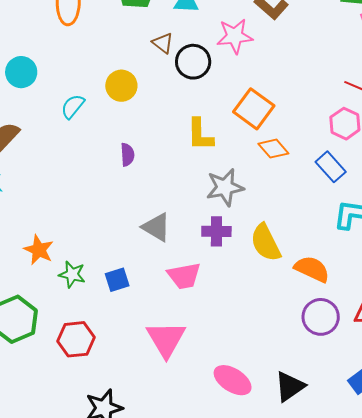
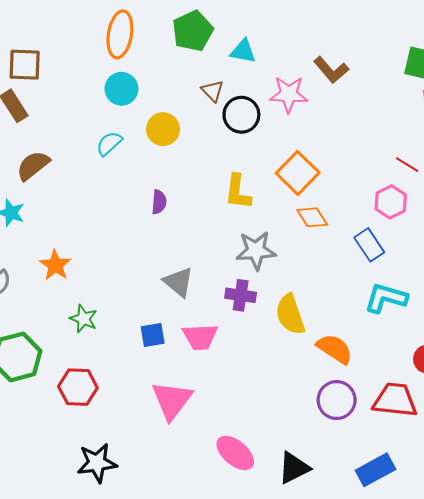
cyan circle: (21, 72) -> (121, 89), moved
orange star: (39, 250) -> (55, 265), moved
blue square: (117, 280) -> (153, 335), moved

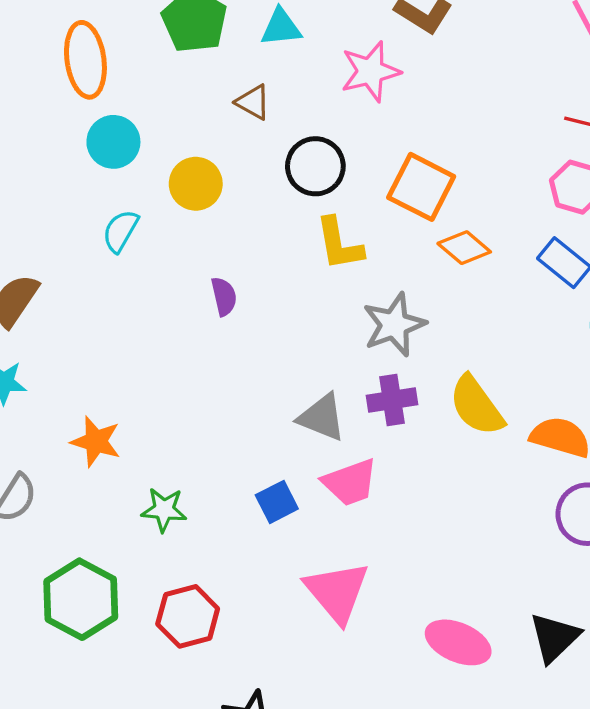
black circle: (241, 115) -> (315, 166), moved
gray triangle: (179, 282) -> (322, 417), moved

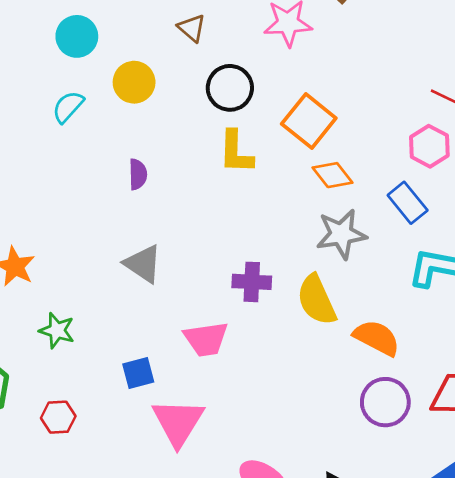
gray star: (394, 325) -> (341, 234), moved
gray triangle: (322, 417) -> (143, 264), moved
blue square: (277, 502) -> (138, 373), moved
red hexagon: (188, 616) -> (58, 417), size x0.7

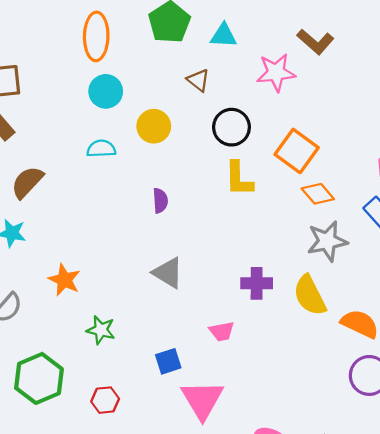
cyan semicircle: (68, 107) -> (101, 149), turned 48
pink trapezoid: (206, 339) -> (222, 331), size x0.7

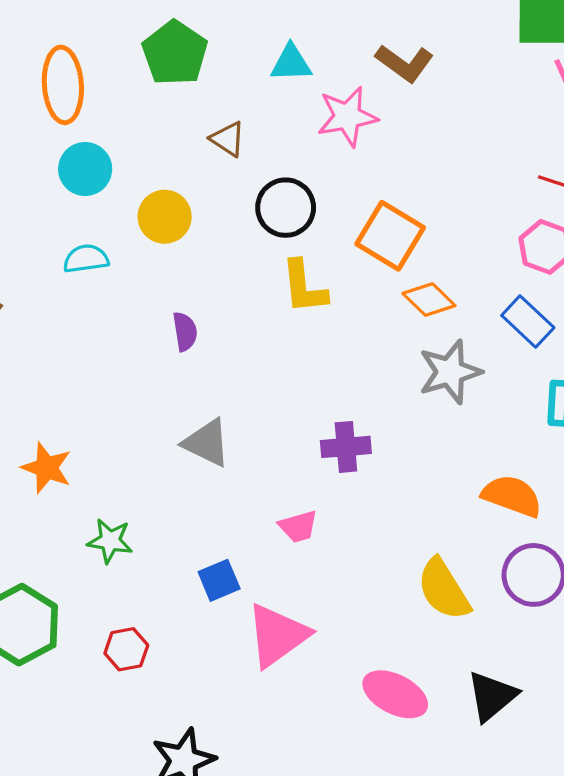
cyan triangle: (224, 36) -> (291, 63), moved
yellow semicircle: (310, 295) -> (444, 589), moved
pink triangle: (202, 400) -> (277, 635), turned 30

